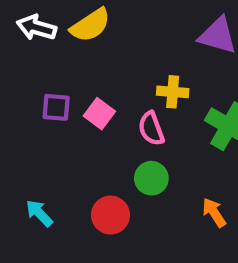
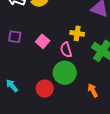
purple square: (56, 107) -> (15, 37), moved
green circle: (151, 178) -> (65, 73), size x1.5

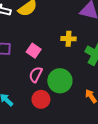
pink semicircle: (66, 50) -> (36, 75), moved, turned 49

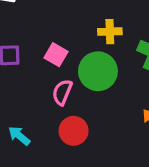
green circle: (60, 81) -> (98, 71), moved

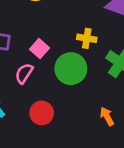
pink semicircle: (62, 92) -> (24, 73), moved

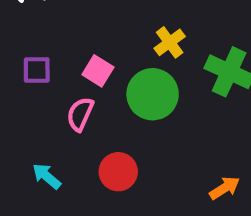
yellow cross: (87, 38) -> (170, 42), turned -36
orange arrow: (107, 116) -> (225, 188), moved, turned 96

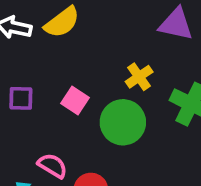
pink semicircle: (80, 114) -> (52, 166), moved, turned 96

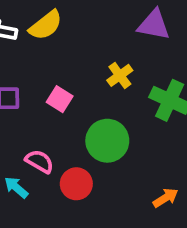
green circle: (123, 122) -> (107, 141), moved

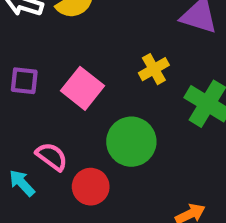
pink square: (60, 99) -> (82, 88), size x1.4

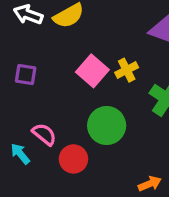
pink square: (82, 88) -> (92, 71), moved

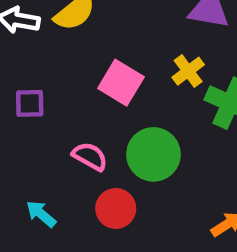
yellow cross: (127, 70) -> (188, 71), moved
pink semicircle: (44, 134) -> (90, 156), moved

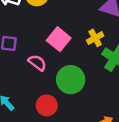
pink semicircle: (90, 156) -> (37, 63), moved

